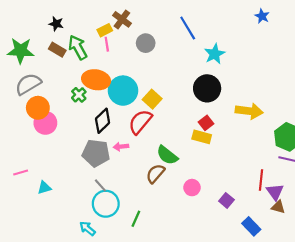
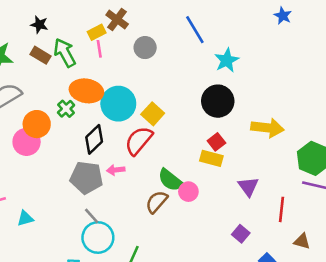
orange circle: (38, 108) -> (37, 124), moved
pink circle: (192, 188) -> (188, 192), moved
purple triangle: (275, 192) -> (248, 186), moved

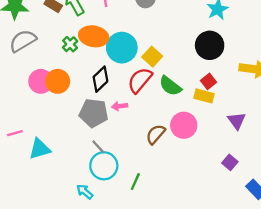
green cross: (66, 109) -> (70, 44), moved
orange circle: (37, 124) -> (58, 81), moved
green semicircle: (171, 180) -> (170, 86), moved
pink circle: (188, 192) -> (184, 125), size x1.5
cyan triangle: (25, 218) -> (40, 149), size x1.5

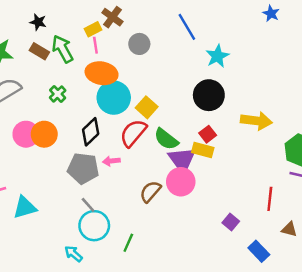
orange ellipse: (94, 36) -> (102, 73), moved
purple triangle: (237, 121) -> (182, 160), moved, size x1.4

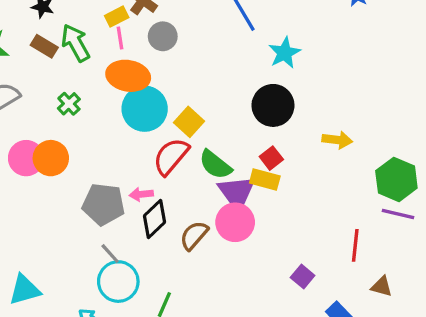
gray circle: (139, 44) -> (163, 36), moved
yellow arrow: (256, 121) -> (337, 140), size x0.7
black diamond: (91, 132) -> (154, 219), moved
cyan triangle: (25, 207) -> (24, 290), moved

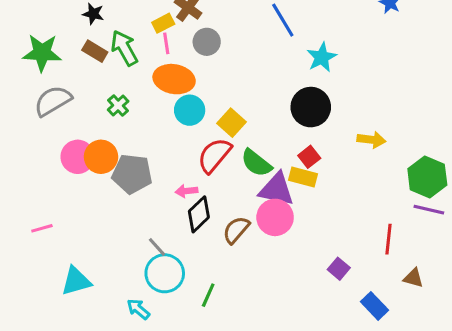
cyan circle: (145, 109) -> (190, 110), size x0.7
purple triangle: (237, 193) -> (277, 189), turned -42
gray pentagon: (103, 204) -> (132, 174), moved

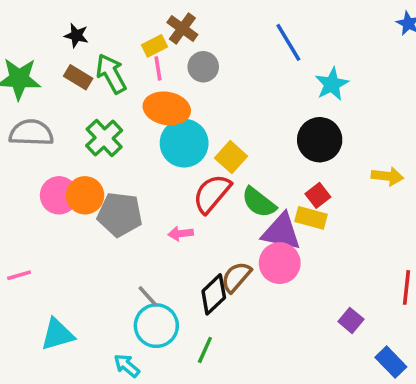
gray semicircle: (53, 101) -> (31, 133), turned 33
green cross: (118, 106) -> (104, 138), size x1.5
cyan circle: (190, 110) -> (184, 143), size x1.4
black diamond: (199, 214) -> (214, 294), moved

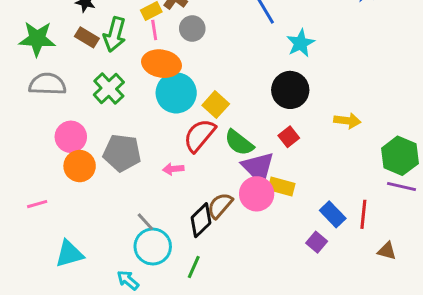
green arrow: (111, 74) -> (115, 34), turned -136
orange circle: (85, 195) -> (80, 166), moved
yellow rectangle: (311, 218) -> (281, 187), moved
purple triangle: (281, 232) -> (258, 168), turned 33
blue rectangle: (391, 362) -> (333, 214), moved

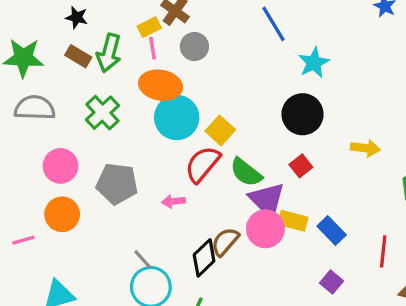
orange circle: (80, 166) -> (62, 214), moved
blue rectangle: (333, 214) -> (332, 230), moved

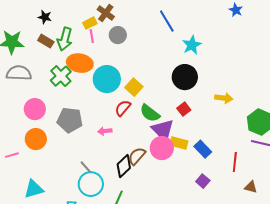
orange ellipse: (161, 85) -> (80, 63), moved
red semicircle: (202, 164) -> (123, 108), size x0.7

